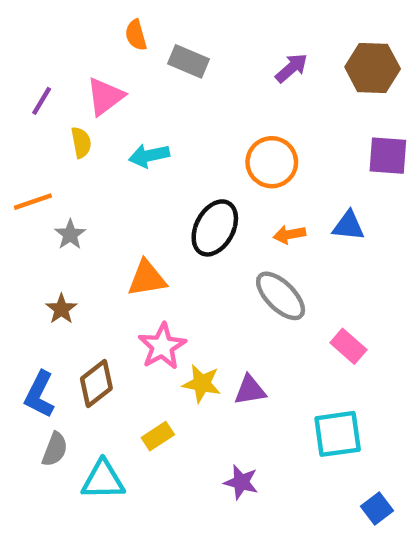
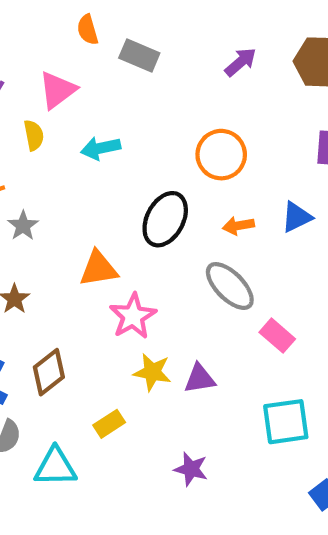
blue triangle: (348, 226) -> (297, 217), turned -32
pink star: (162, 346) -> (133, 316), moved
pink rectangle: (348, 346) -> (277, 336), moved

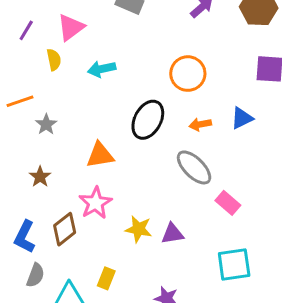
pink star: (133, 316) -> (95, 203), moved
yellow rectangle: (109, 424) -> (106, 278), moved, turned -35

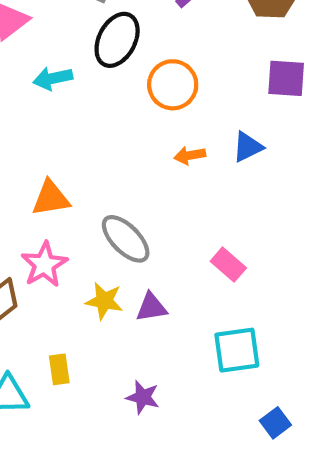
black ellipse: (148, 120) -> (117, 40), moved
gray ellipse: (194, 167) -> (126, 239), moved
yellow rectangle: (106, 278) -> (59, 369), turned -30

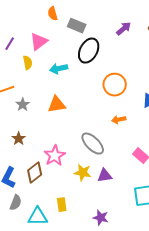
orange circle: (173, 85) -> (115, 85), moved
orange arrow: (190, 155) -> (119, 120), moved
orange triangle: (51, 198) -> (57, 105), moved

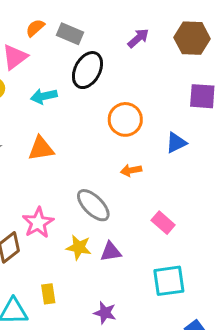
orange semicircle: (53, 14) -> (35, 28), moved, turned 64

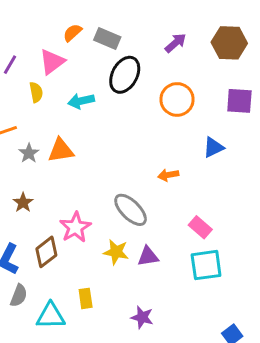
orange circle: (125, 119) -> (177, 99), moved
orange triangle: (41, 149) -> (61, 150), moved
cyan square: (169, 281) -> (206, 265), moved

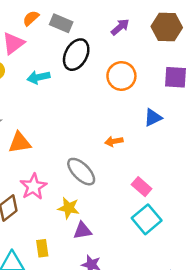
orange triangle: (61, 150) -> (20, 143), moved
purple triangle: (148, 256) -> (82, 231), moved
cyan square: (206, 265) -> (147, 219), turned -32

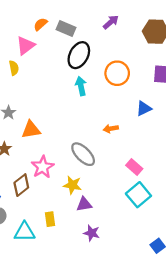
purple arrow: (120, 27) -> (111, 22), moved
cyan arrow: (38, 77) -> (81, 86), moved, turned 90

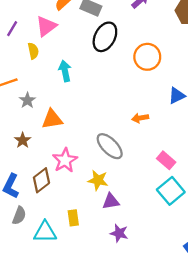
cyan arrow: (81, 86) -> (65, 71), moved

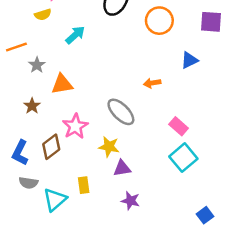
yellow semicircle: (33, 51) -> (43, 15), turned 84
cyan arrow: (65, 71) -> (75, 35), turned 60
gray semicircle: (19, 216) -> (28, 183), turned 78
cyan triangle: (45, 232) -> (55, 200), turned -40

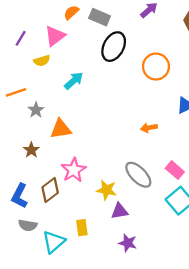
gray ellipse: (121, 112) -> (138, 175), moved

